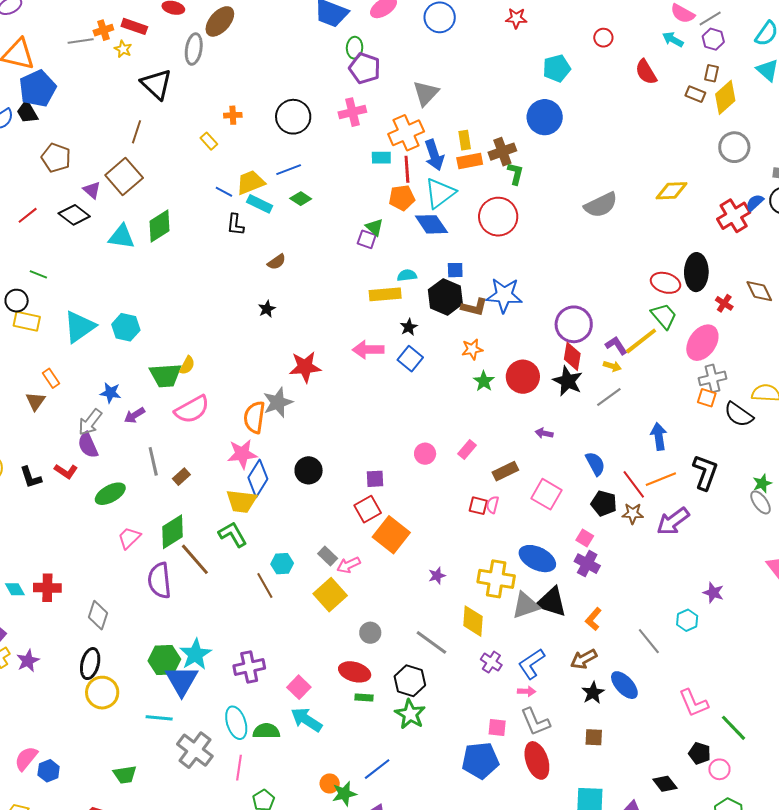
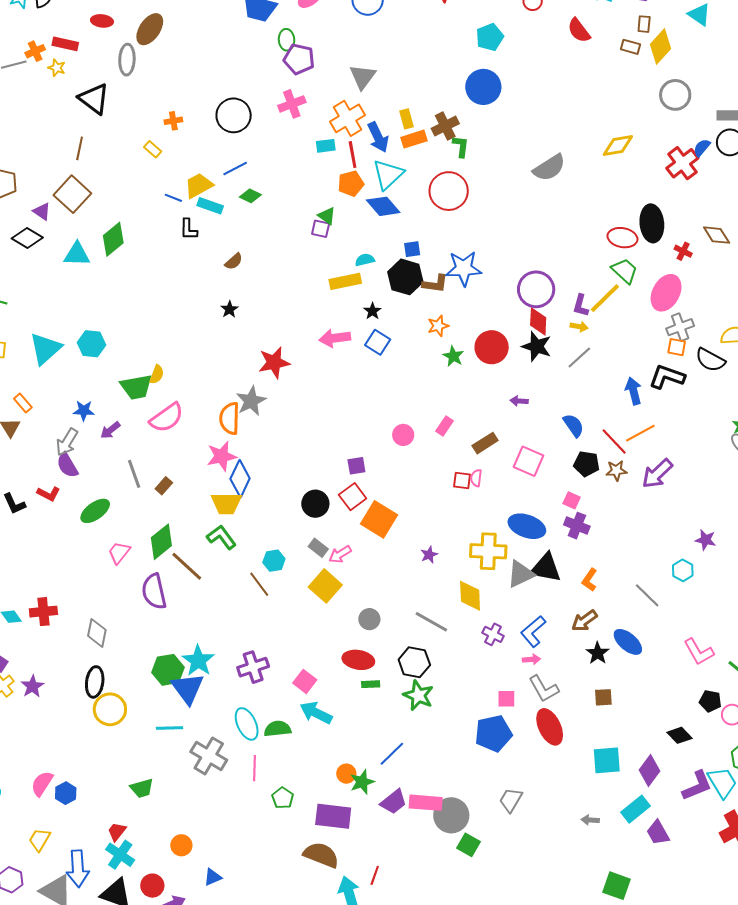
purple L-shape: (616, 346) -> (581, 306), turned -125
black circle: (309, 470) -> (315, 504), moved
black L-shape: (705, 472) -> (667, 377), moved, turned -84

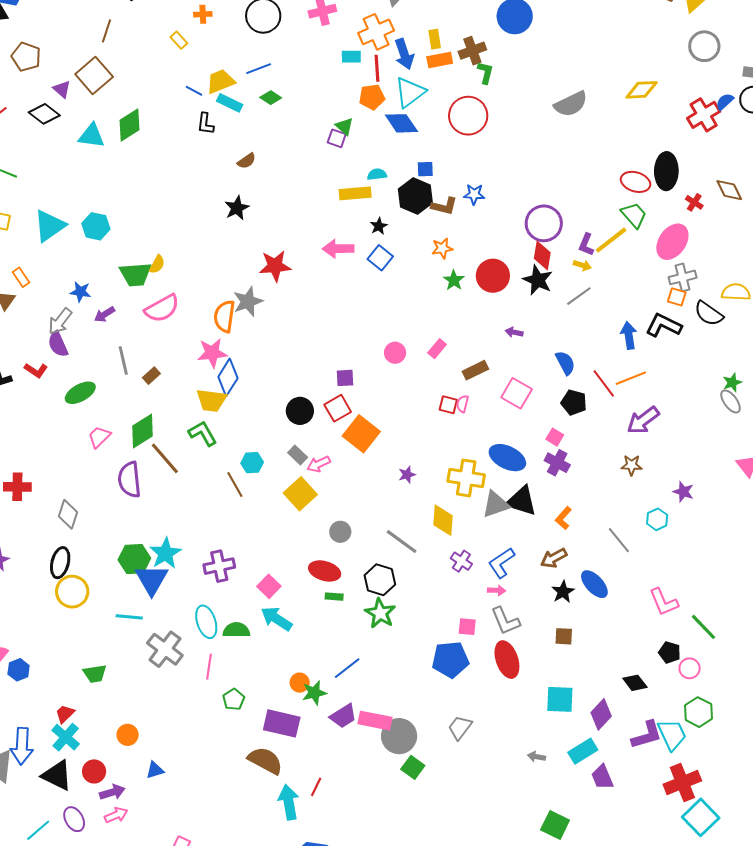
blue star: (464, 268) -> (474, 194), size x0.6
black star: (229, 309) -> (237, 208), size x1.4
brown star: (616, 471) -> (632, 465), moved

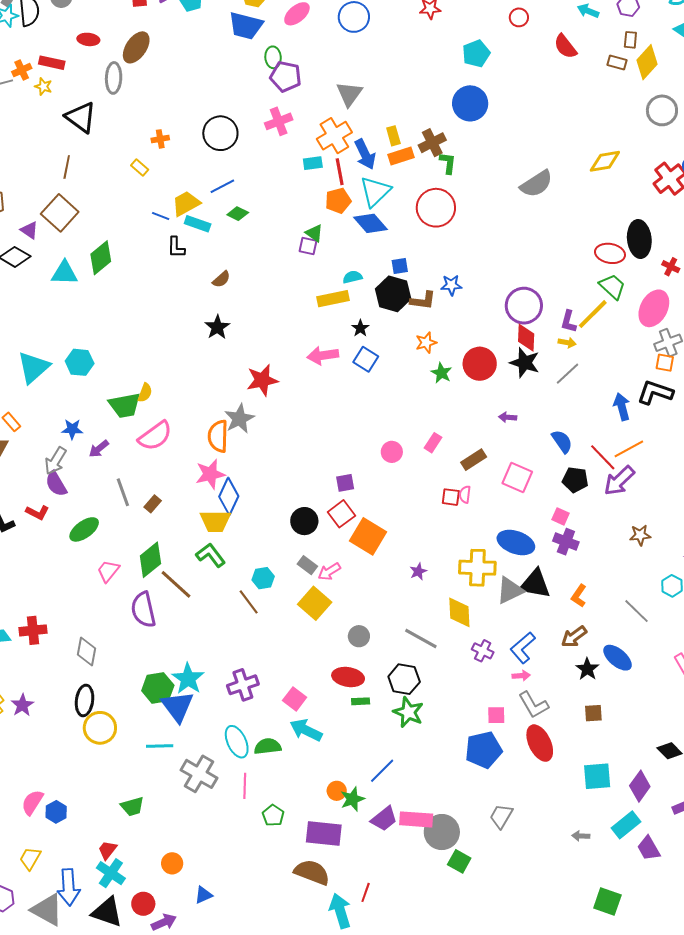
purple arrow: (643, 420) -> (619, 481), moved

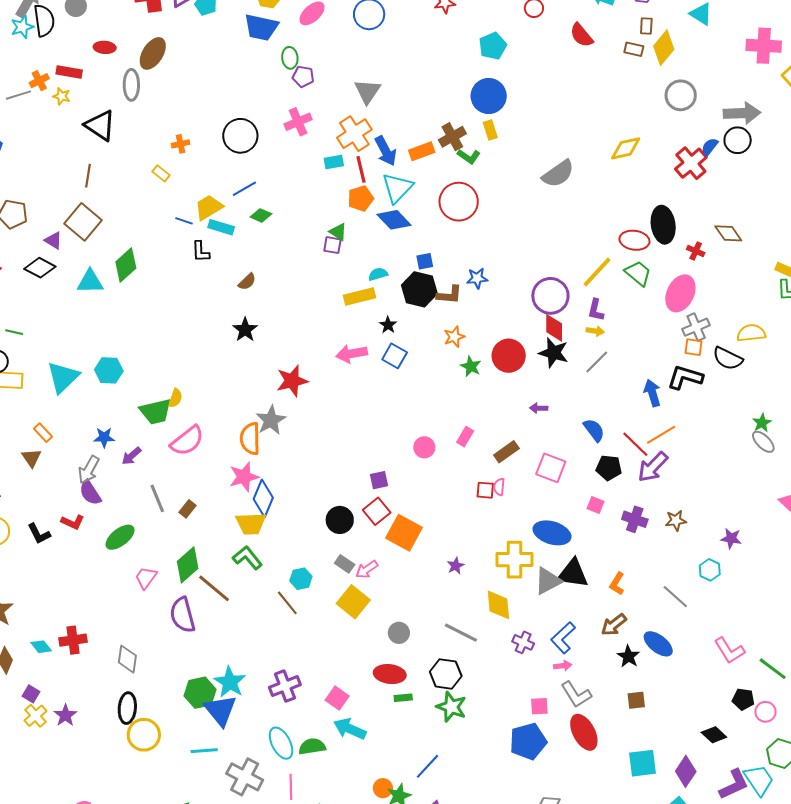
purple pentagon: (286, 77) -> (303, 77), size x0.7
yellow rectangle: (393, 136) -> (490, 130), moved
green L-shape: (448, 163) -> (469, 156), turned 120
yellow line: (593, 314) -> (597, 272), moved
purple cross: (566, 542) -> (635, 519), moved

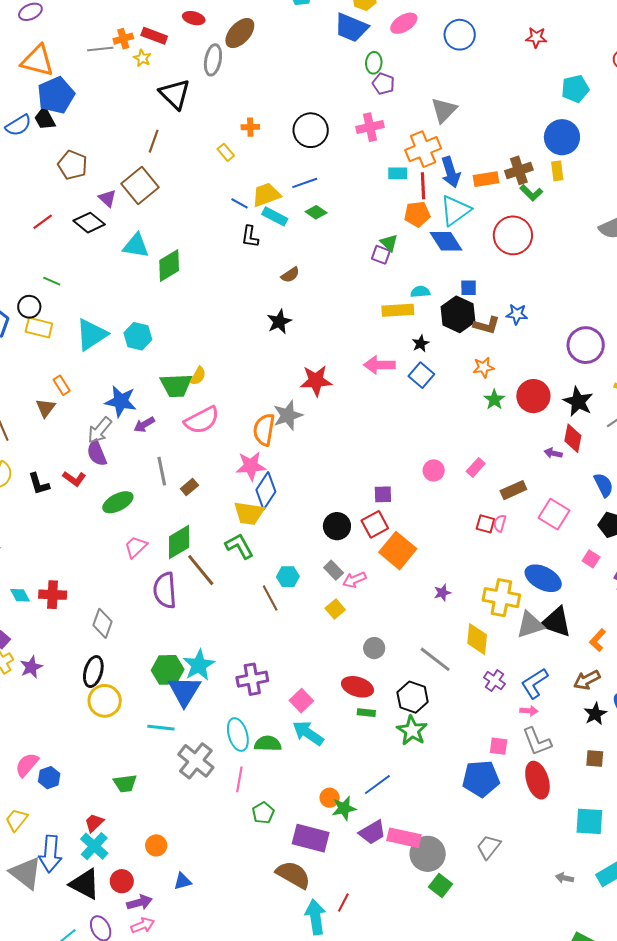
green diamond: (126, 265) -> (169, 265), moved
red diamond: (554, 328) -> (573, 438), moved
blue star: (104, 437) -> (121, 401), size x1.5
yellow square: (353, 602) -> (335, 609), size x0.6

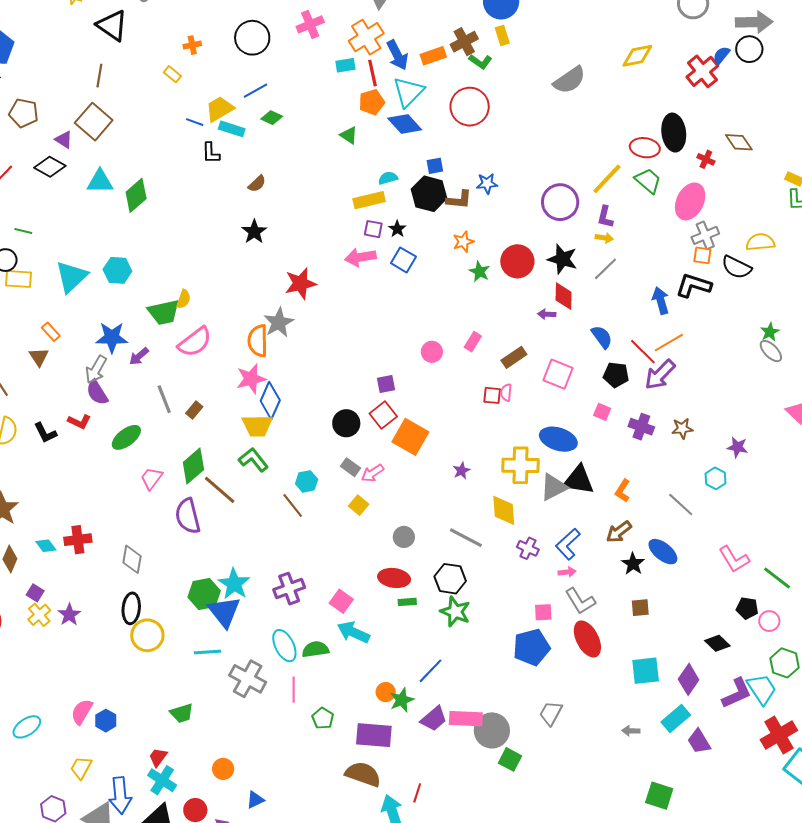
purple square: (381, 255) -> (373, 229), moved

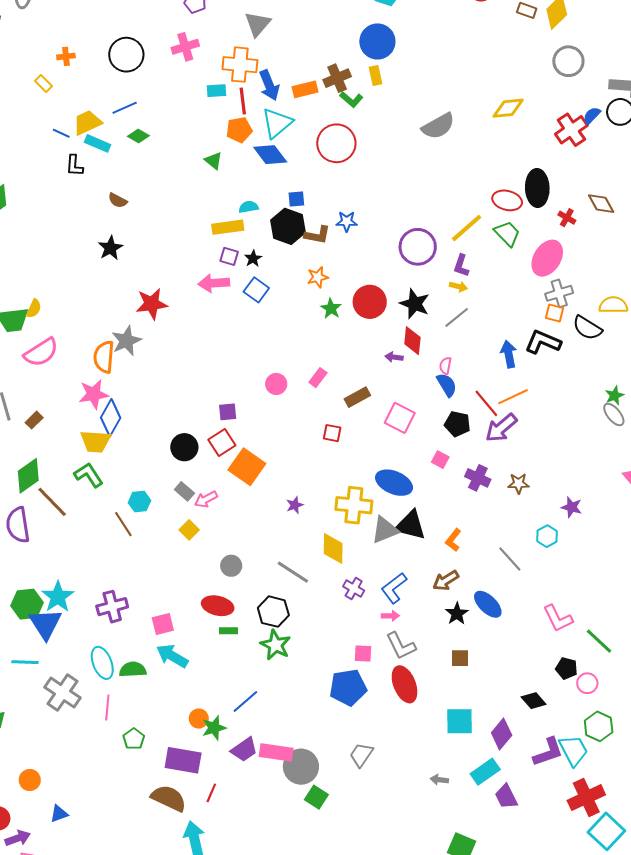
orange cross: (366, 37) -> (240, 65), turned 32
brown semicircle: (257, 184) -> (118, 200), turned 66
pink semicircle: (506, 392) -> (445, 366), moved
pink square: (341, 601) -> (163, 624), turned 35
red line: (417, 793) -> (211, 793), moved

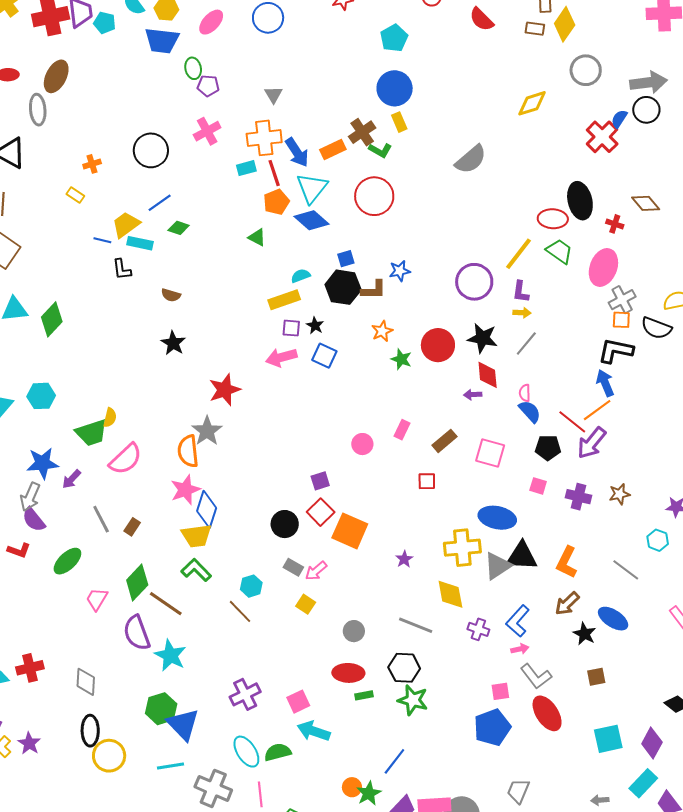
gray triangle: (258, 24) -> (273, 95), size x0.7
yellow diamond: (508, 108) -> (532, 103), moved
blue arrow: (509, 354) -> (605, 383), moved
orange L-shape: (453, 540) -> (567, 562), size x1.4
cyan star: (58, 597) -> (170, 655), moved

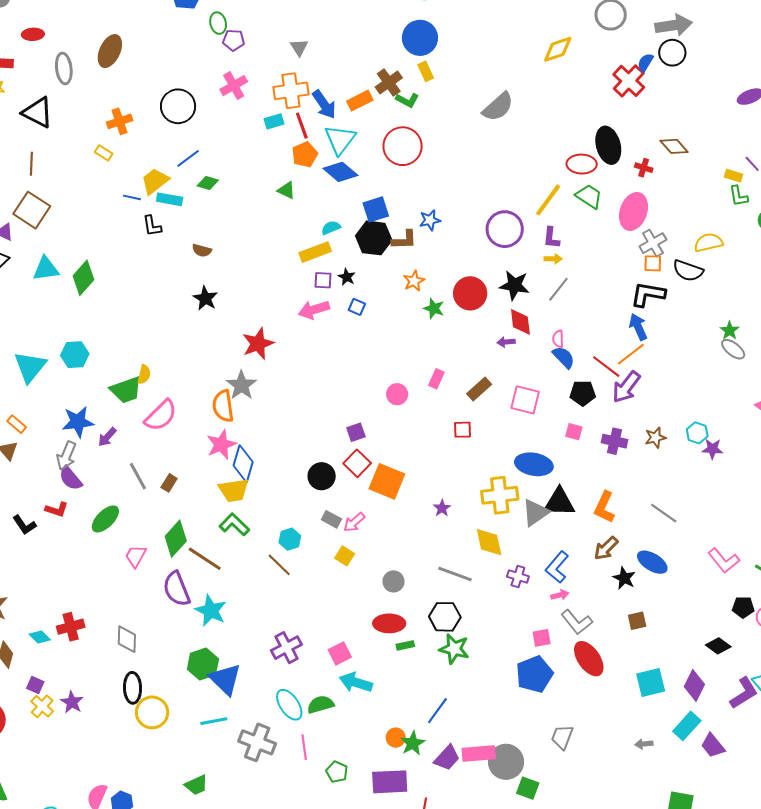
brown ellipse: (56, 76) -> (110, 51), moved
orange cross: (92, 164) -> (120, 121), size x1.4
blue square: (346, 259) -> (376, 209), size x1.5
blue square: (324, 356) -> (357, 307), size x0.7
cyan hexagon: (658, 540) -> (697, 433), moved

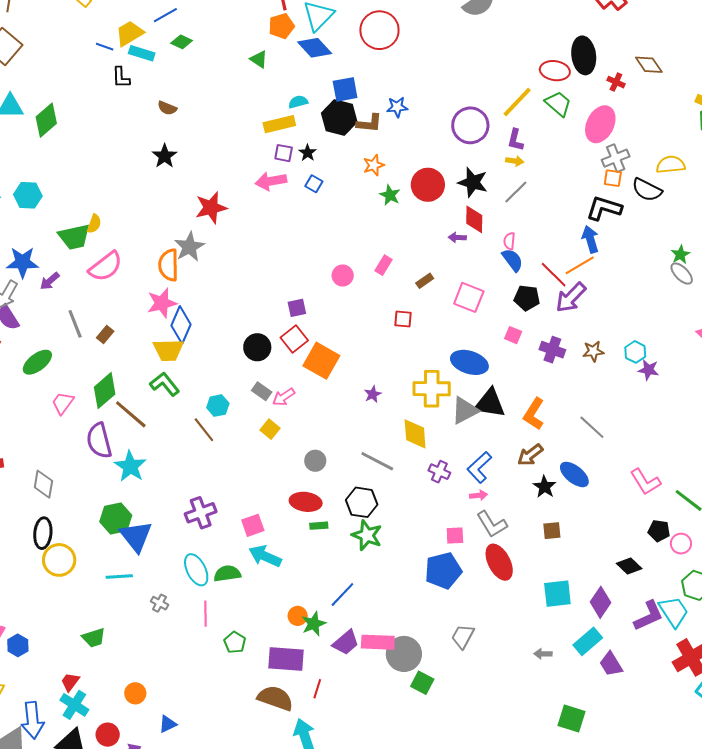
brown rectangle: (479, 389) -> (425, 281), size x0.7
gray cross: (257, 742) -> (159, 603), size x0.5

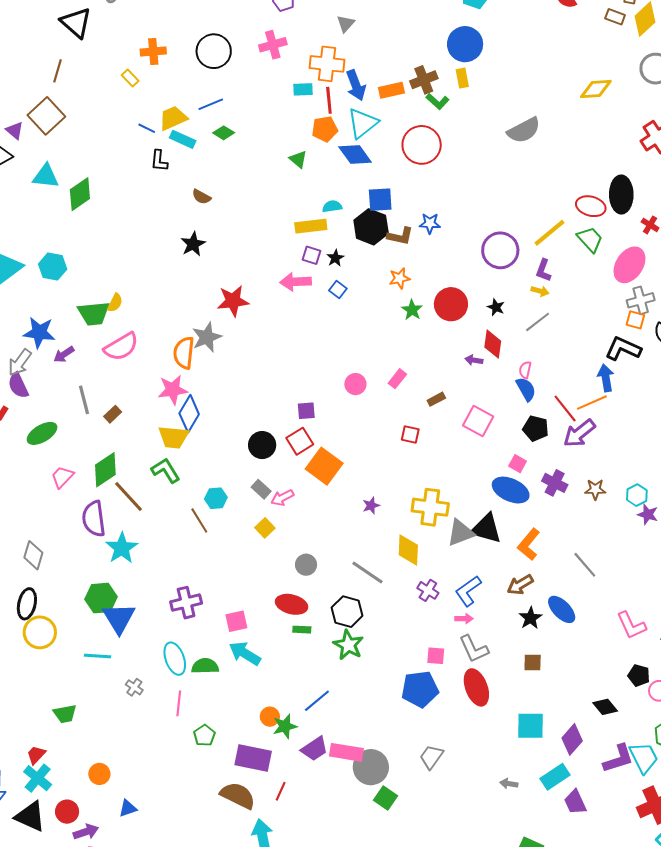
black star: (473, 182) -> (496, 307), size x0.6
blue ellipse: (469, 362) -> (511, 490), moved

